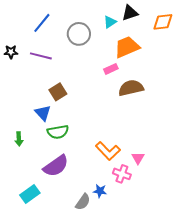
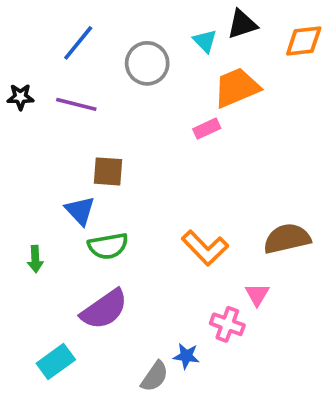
cyan triangle: (110, 22) -> (205, 41), turned -40
brown semicircle: (131, 88) -> (287, 239), moved
brown square: (58, 92) -> (108, 171), turned 36
orange L-shape: (108, 151) -> (205, 248), moved

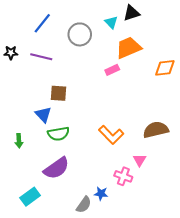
orange diamond: (304, 41) -> (165, 68), moved

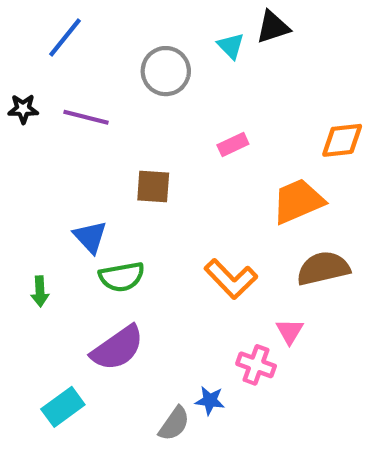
blue line: (42, 23) -> (65, 38), moved
orange trapezoid: (128, 48) -> (298, 201), moved
brown square: (58, 93) -> (153, 187), moved

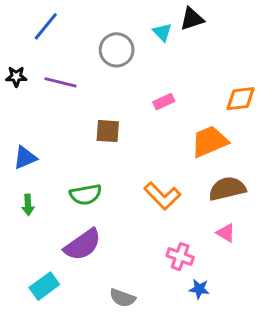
blue triangle: (90, 237) -> (25, 158), moved, turned 50
pink triangle: (290, 331) -> (226, 233), moved, turned -30
blue star: (210, 401) -> (199, 289), moved
gray semicircle: (174, 424) -> (122, 298), turned 75

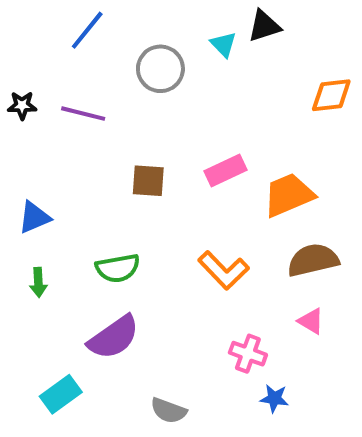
blue line: (46, 26) -> (87, 30), moved
orange diamond: (241, 99) -> (331, 95), moved
pink rectangle: (164, 102) -> (226, 171), moved, size x1.4

